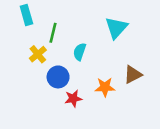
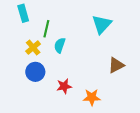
cyan semicircle: (80, 52) -> (60, 45), moved
blue circle: (58, 77) -> (35, 72), moved
orange star: (105, 87) -> (92, 97), moved

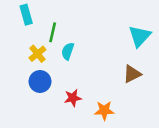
cyan triangle: (102, 24) -> (140, 36), moved

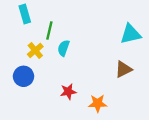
cyan triangle: (140, 36) -> (131, 34), turned 35
blue circle: (40, 81) -> (24, 76), moved

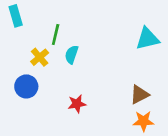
cyan rectangle: (25, 14) -> (16, 16), moved
brown triangle: (124, 69) -> (139, 94), moved
orange star: (98, 103) -> (143, 121), moved

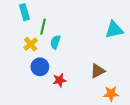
cyan rectangle: (16, 16) -> (24, 12), moved
blue circle: (26, 86) -> (40, 67), moved
brown triangle: (139, 94) -> (98, 71), moved

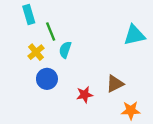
green line: (43, 27) -> (51, 31), turned -35
red star: (59, 80) -> (85, 95), moved

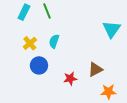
cyan rectangle: (29, 14) -> (24, 12), turned 42
green line: (51, 31) -> (47, 11), moved
cyan triangle: (134, 35) -> (112, 29), turned -42

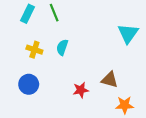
yellow cross: (30, 43) -> (34, 50), turned -32
blue circle: (39, 65) -> (29, 84), moved
brown triangle: (95, 69) -> (110, 80), turned 42

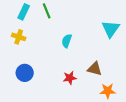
cyan semicircle: (62, 47) -> (67, 41), moved
yellow cross: (34, 50) -> (19, 37), moved

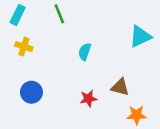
cyan rectangle: (24, 12) -> (18, 15), moved
cyan triangle: (111, 29) -> (140, 36), turned 30

